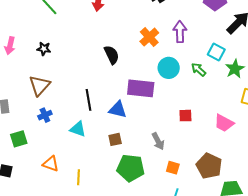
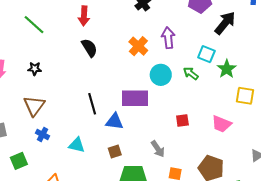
black semicircle: (112, 55) -> (89, 48), moved
black line: (88, 100) -> (92, 104), moved
blue cross: (45, 115) -> (43, 134), turned -32

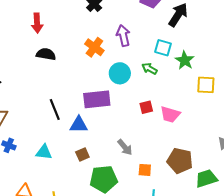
black semicircle: (89, 48) -> (46, 54), turned -42
red square: (182, 121) -> (146, 107), moved
pink trapezoid: (221, 124) -> (170, 114), moved

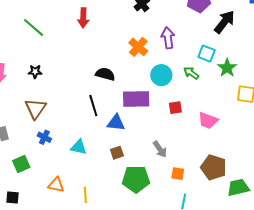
black semicircle: (46, 54) -> (105, 74), moved
red square: (146, 107) -> (175, 108), moved

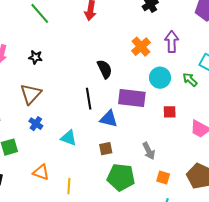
black semicircle: (105, 74) -> (105, 69), turned 42

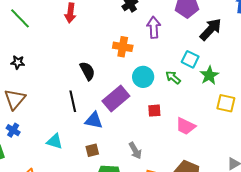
purple arrow: (172, 42) -> (154, 27), moved
orange cross: (141, 47) -> (123, 47), turned -36
purple rectangle: (132, 98) -> (116, 98), turned -44
blue cross: (36, 124) -> (13, 130), moved

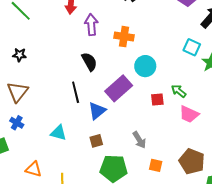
purple arrow: (154, 27) -> (91, 25), moved
green arrow: (173, 77) -> (179, 91), moved
blue triangle: (94, 120) -> (97, 111), turned -48

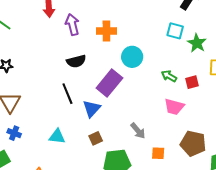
black semicircle: (89, 62) -> (76, 61), turned 114
red square: (157, 99) -> (192, 82), moved
pink trapezoid: (189, 114) -> (174, 107), moved

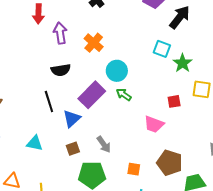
orange cross: (106, 31) -> (94, 43), turned 36
green arrow: (169, 76) -> (124, 95), moved
gray arrow: (138, 131) -> (104, 144), moved

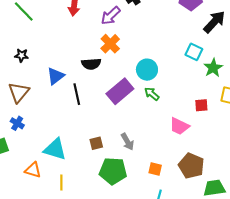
purple arrow: (60, 33) -> (111, 16), moved, turned -130
orange cross: (94, 43) -> (110, 44), moved
blue triangle: (72, 119) -> (56, 76), moved
cyan triangle: (35, 143) -> (55, 149), moved, size x1.4

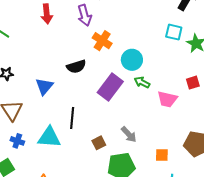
purple arrow: (111, 16) -> (85, 15), turned -50
orange cross: (110, 44) -> (102, 41), moved
black line: (77, 94) -> (72, 118), moved, turned 30
pink trapezoid: (179, 126) -> (167, 99), moved
cyan triangle: (55, 149) -> (49, 137), moved

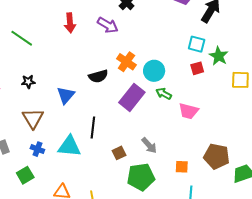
purple arrow: (85, 15) -> (108, 25), turned -45
orange cross: (102, 41) -> (126, 62), moved
red square: (193, 83) -> (197, 68), moved

